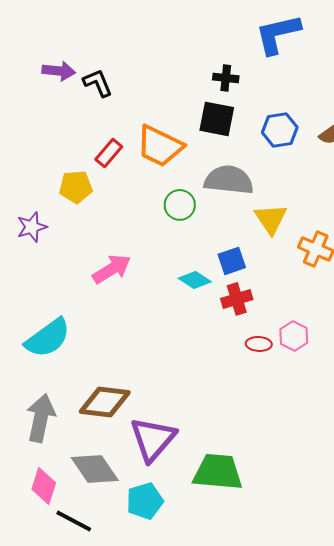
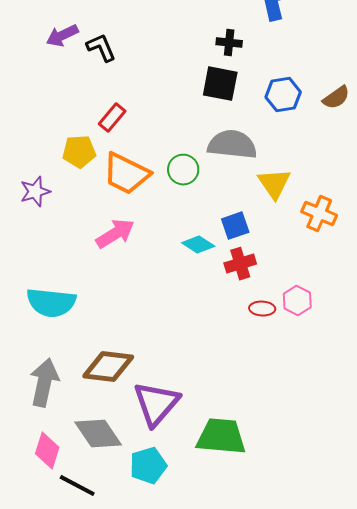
purple arrow: (59, 71) -> (62, 36), turned 148
orange trapezoid: (160, 146) -> (126, 174), moved
cyan semicircle: (48, 338) -> (51, 303), turned 42

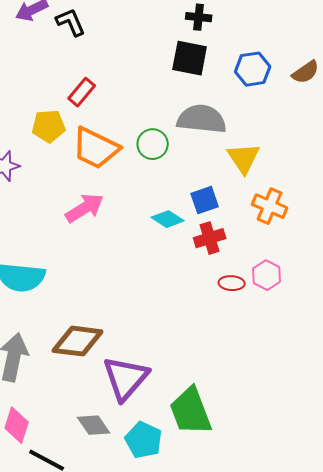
orange cross: (319, 214) -> (270, 206), moved
gray diamond: (98, 434) -> (94, 425), moved, size x0.7
green trapezoid: (221, 437) -> (191, 411), turned -116
cyan pentagon: (148, 466) -> (144, 440), moved, turned -30

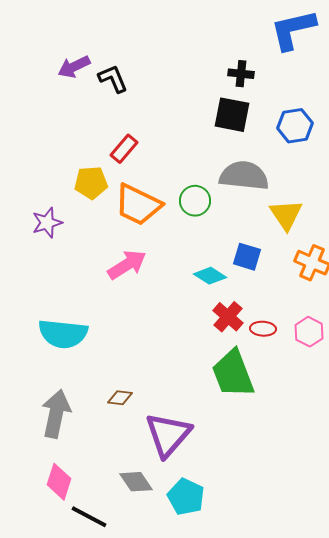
blue square: (205, 200) -> (247, 257), turned 36
red cross: (210, 238) -> (228, 317), moved, turned -32
red ellipse: (232, 283) -> (263, 329), moved
brown diamond: (78, 341) -> (120, 398), size x0.5
green trapezoid: (191, 411) -> (233, 374), moved

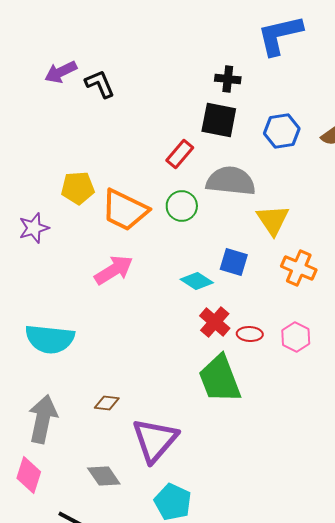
red rectangle: (124, 149) -> (180, 154), moved
pink diamond: (59, 482) -> (29, 475), moved
gray diamond: (136, 482) -> (104, 476), moved

